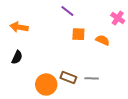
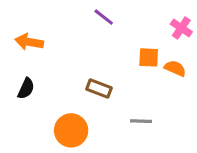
orange square: (78, 34) -> (149, 57), moved
orange semicircle: (103, 40) -> (175, 68), moved
brown rectangle: (68, 77) -> (99, 89), moved

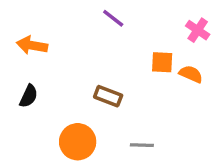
gray line: (141, 121) -> (142, 145), moved

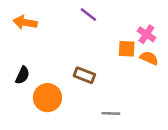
pink cross: (198, 30) -> (146, 34), moved
orange arrow: (32, 45) -> (25, 22), moved
orange circle: (78, 142) -> (47, 98), moved

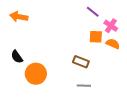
purple line: (88, 15) -> (93, 12), moved
black semicircle: (22, 75) -> (17, 57), turned 120
brown rectangle: (84, 75) -> (81, 62), moved

